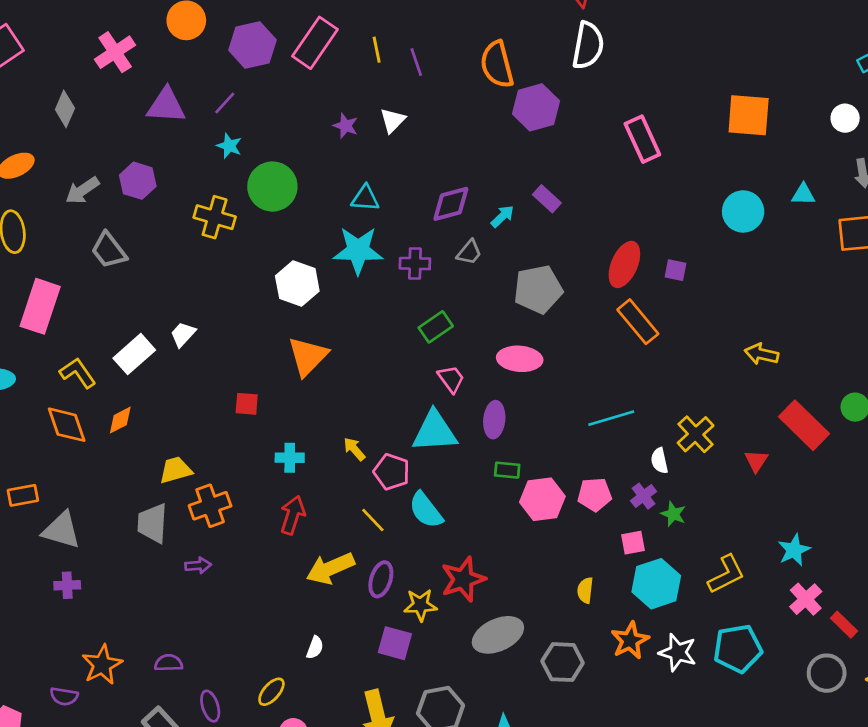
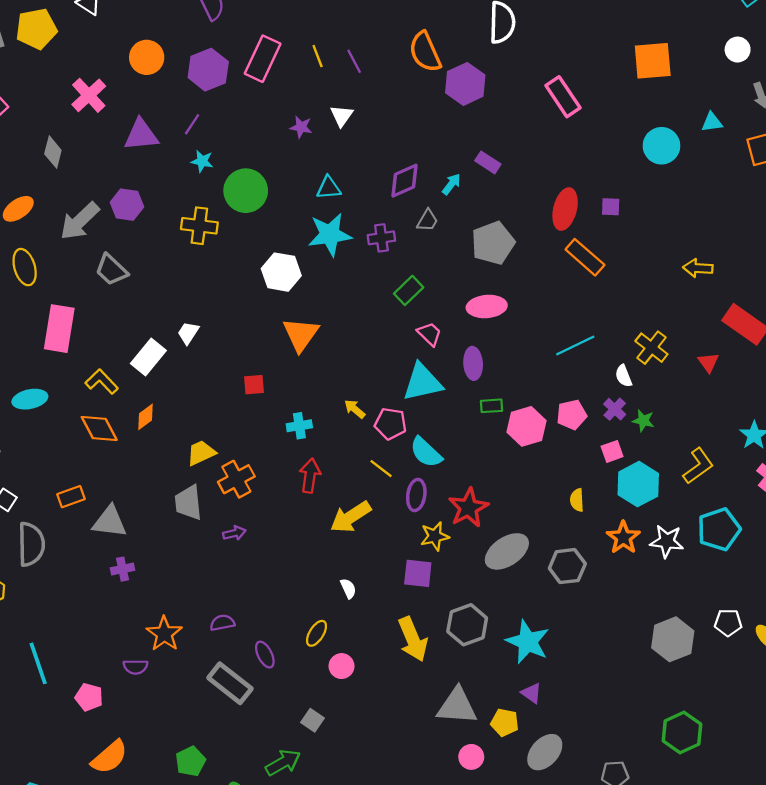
gray arrow: (82, 190) -> (80, 221), size x1.4
purple ellipse: (381, 579) -> (416, 495), moved
white semicircle: (315, 648) -> (348, 588), turned -36

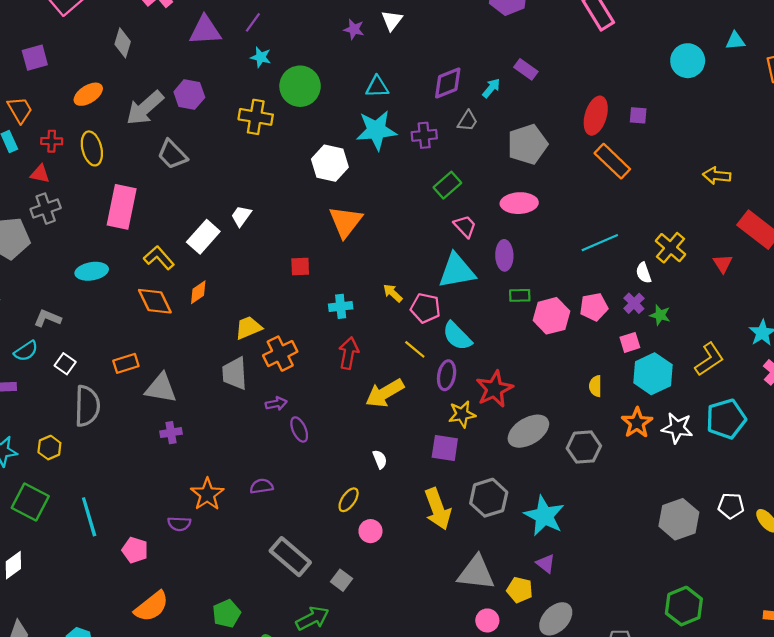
purple ellipse: (265, 655) -> (299, 429), moved
gray rectangle: (230, 683) -> (290, 557), moved

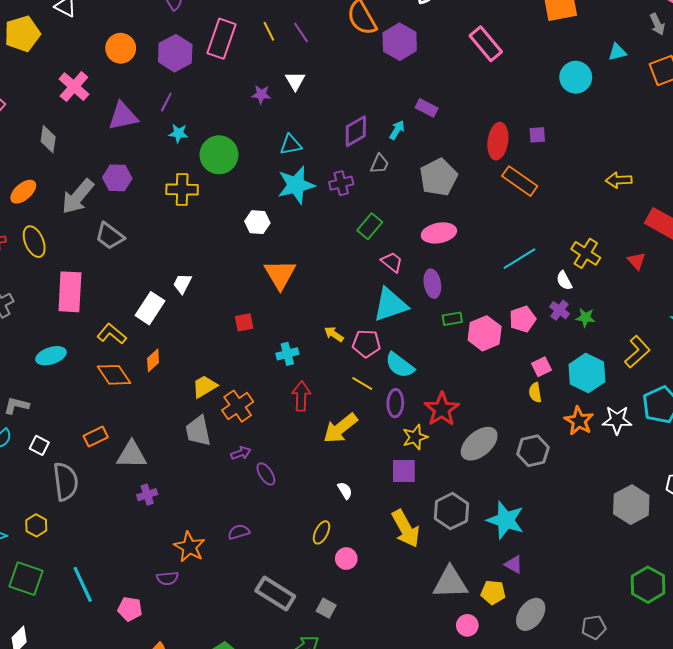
white hexagon: (330, 163) -> (257, 222), size x0.7
pink square: (630, 342) -> (542, 367), moved

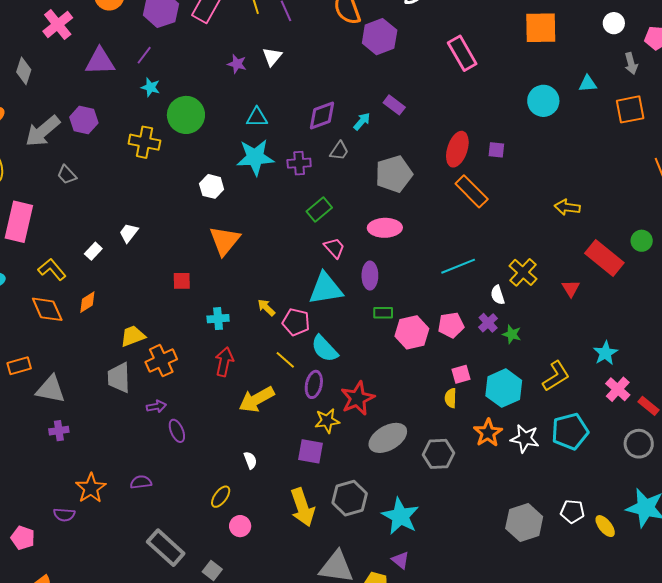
gray trapezoid: (110, 236) -> (67, 175), size x0.7
white rectangle: (150, 308) -> (93, 251), size x0.6

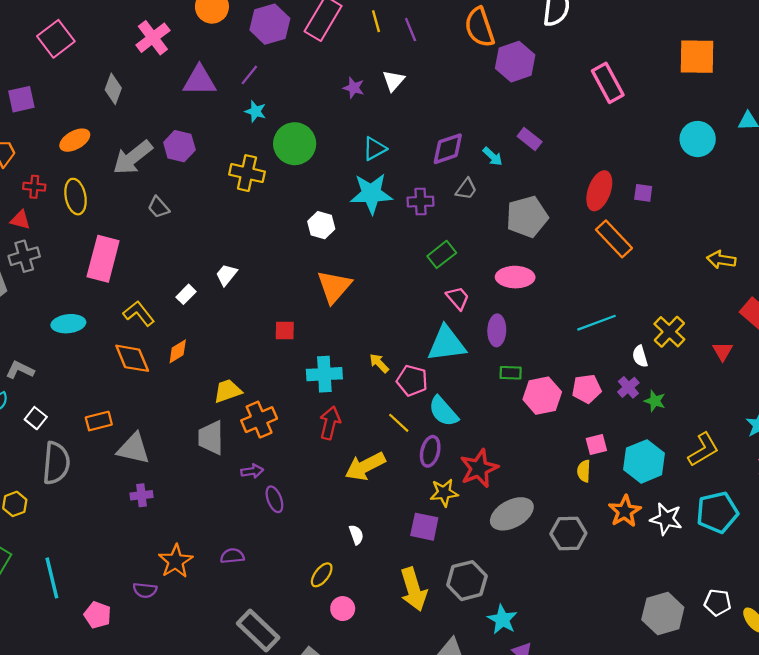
cyan triangle: (257, 117) -> (374, 149), turned -30
cyan arrow: (362, 121) -> (493, 156), turned 90
cyan cross: (218, 319) -> (324, 374), size x1.4
cyan star: (400, 516) -> (502, 619), moved, size x0.7

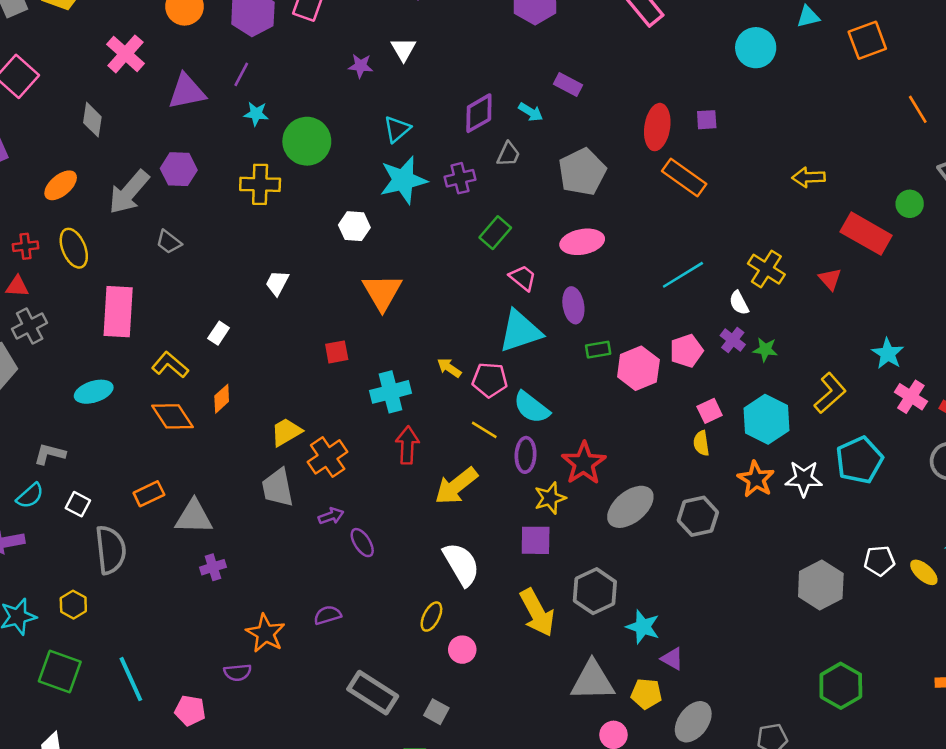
white trapezoid: (226, 275) -> (277, 283), moved
white semicircle: (356, 535) -> (461, 564), size x2.0

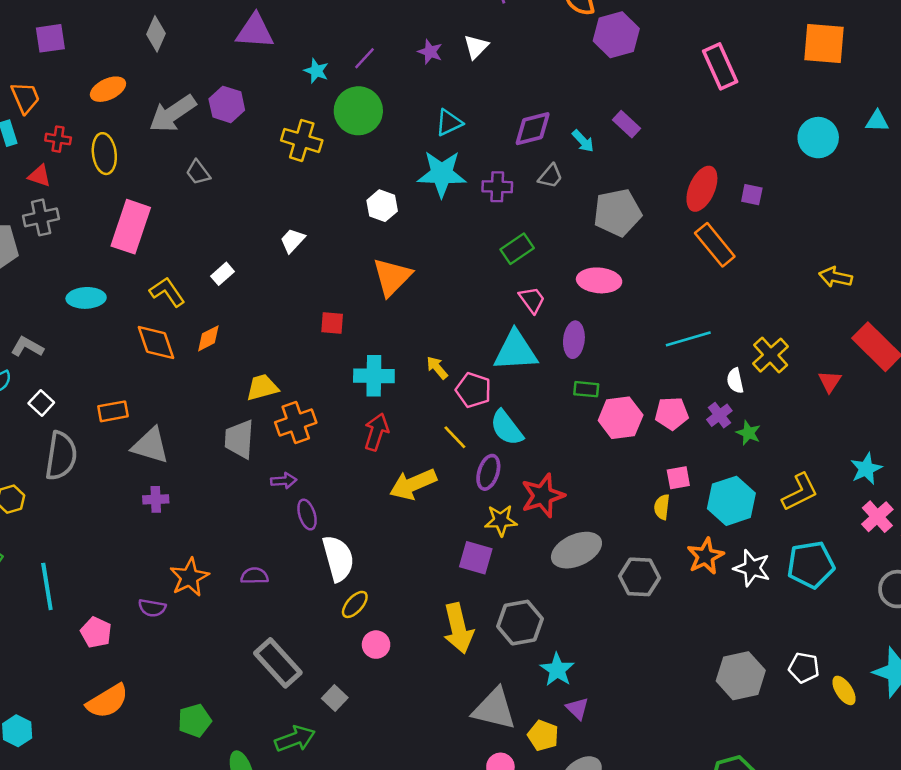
purple line: (241, 74) -> (364, 58), moved
white semicircle: (461, 564) -> (338, 558), moved

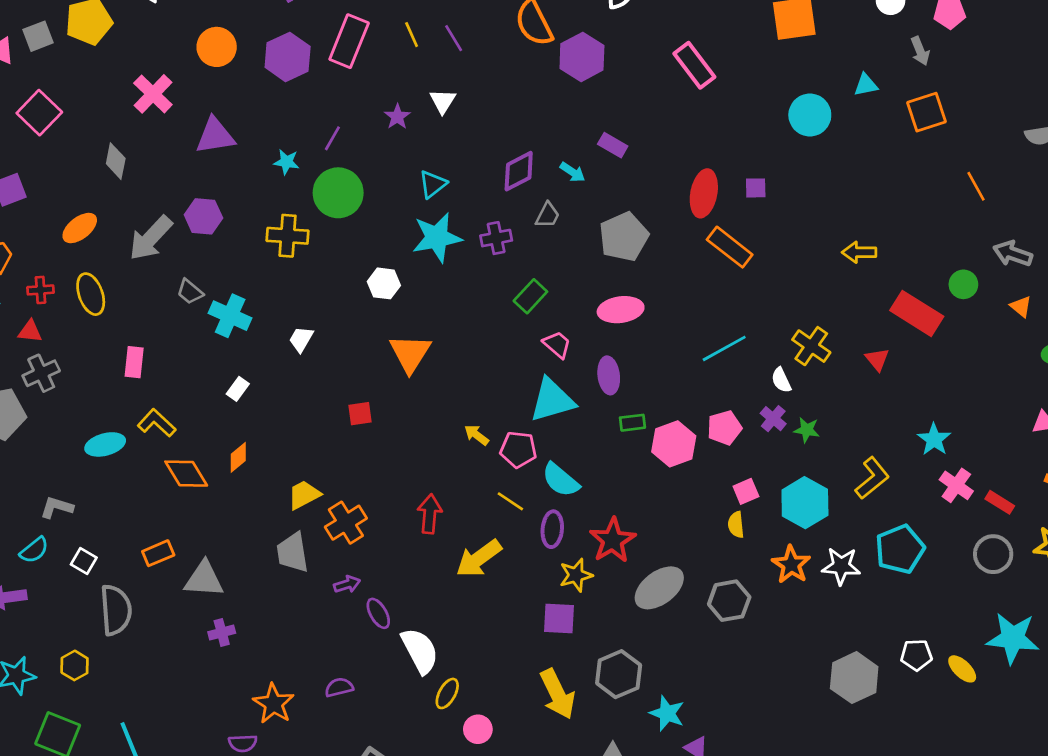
purple star: (430, 52) -> (397, 117), turned 30
pink rectangle: (131, 227) -> (134, 362), size x0.6
yellow L-shape: (167, 292) -> (157, 423), moved
cyan cross: (374, 376) -> (230, 316), moved, turned 36

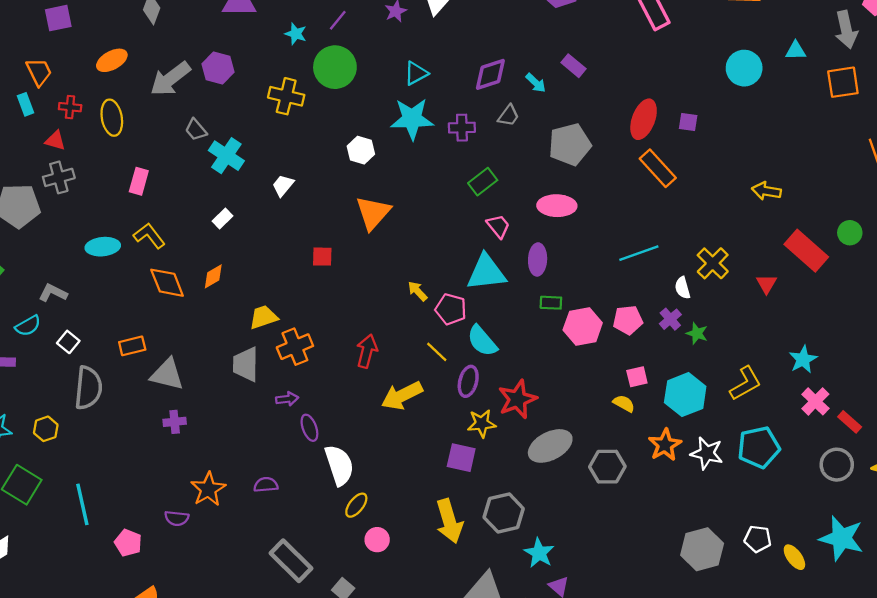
gray arrow: (920, 51) -> (846, 30), size x1.5
yellow semicircle: (736, 525) -> (624, 403), turned 115

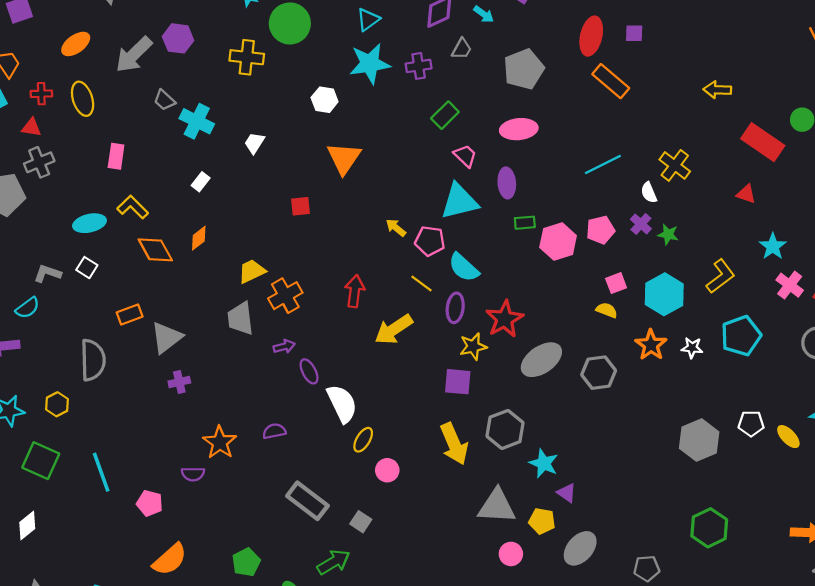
red triangle: (766, 284) -> (746, 194), moved, turned -35
white square: (68, 342) -> (87, 268), moved
gray triangle: (167, 374) -> (166, 338), turned -44
white star: (707, 453) -> (692, 348), size x0.7

